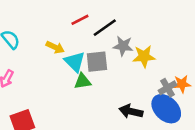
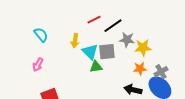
yellow arrow: (55, 47) -> (75, 41), turned 72
orange star: (182, 84) -> (140, 69), moved

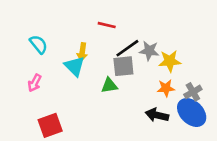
red line: (94, 20) -> (107, 25), turned 40
black line: (113, 26) -> (127, 48), moved
cyan triangle: (90, 52) -> (75, 66), moved

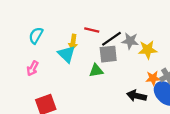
red line: (107, 25) -> (92, 30), moved
cyan semicircle: (39, 44) -> (36, 35), turned -112
orange star: (166, 88) -> (153, 78), moved

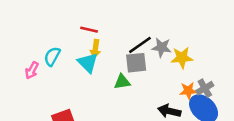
red line: (92, 30) -> (89, 30), moved
cyan semicircle: (36, 35) -> (52, 56), moved
pink arrow: (33, 68) -> (32, 70), moved

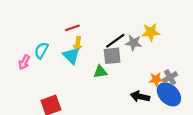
red line: (89, 30) -> (72, 28), turned -32
yellow star: (182, 58) -> (151, 32), moved

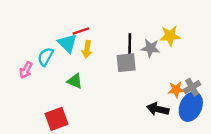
black line: (115, 41) -> (130, 46), turned -54
cyan triangle: (71, 56) -> (67, 43), moved
green triangle: (100, 72) -> (75, 81), moved, turned 32
blue ellipse: (169, 94) -> (191, 107), turned 70

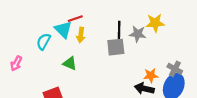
pink arrow: (26, 70) -> (16, 63), moved
gray cross: (192, 87) -> (175, 69), turned -32
orange star: (176, 90) -> (151, 75), moved

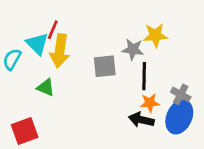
red line: (75, 19) -> (53, 30), turned -48
black line: (119, 32) -> (144, 76), moved
yellow arrow: (81, 35) -> (60, 51), size x1.6

